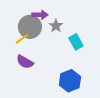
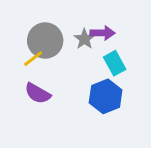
purple arrow: (40, 15) -> (103, 33), moved
blue hexagon: (70, 81) -> (106, 96), moved

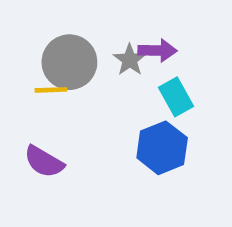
yellow line: (33, 59) -> (51, 90), turned 35
purple semicircle: (38, 93) -> (44, 162), moved

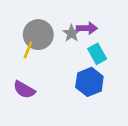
yellow line: (51, 90) -> (28, 50), turned -66

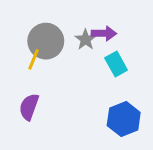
blue hexagon: (89, 82) -> (124, 119), moved
purple semicircle: (24, 90) -> (29, 107), turned 80

